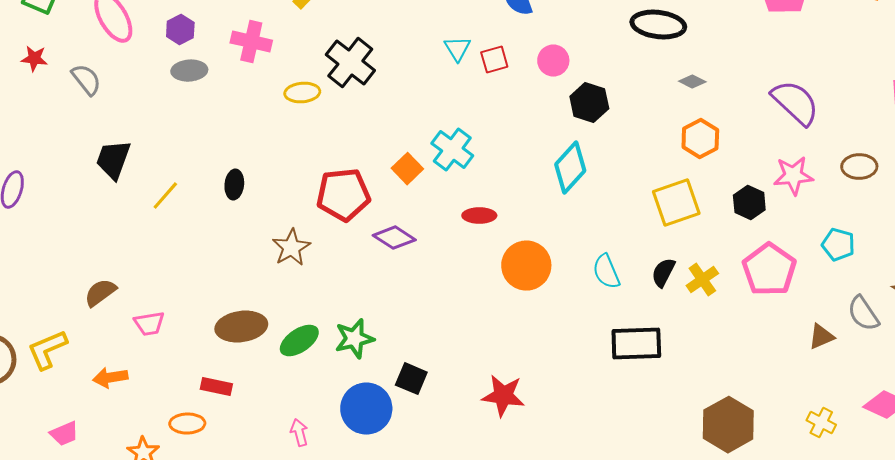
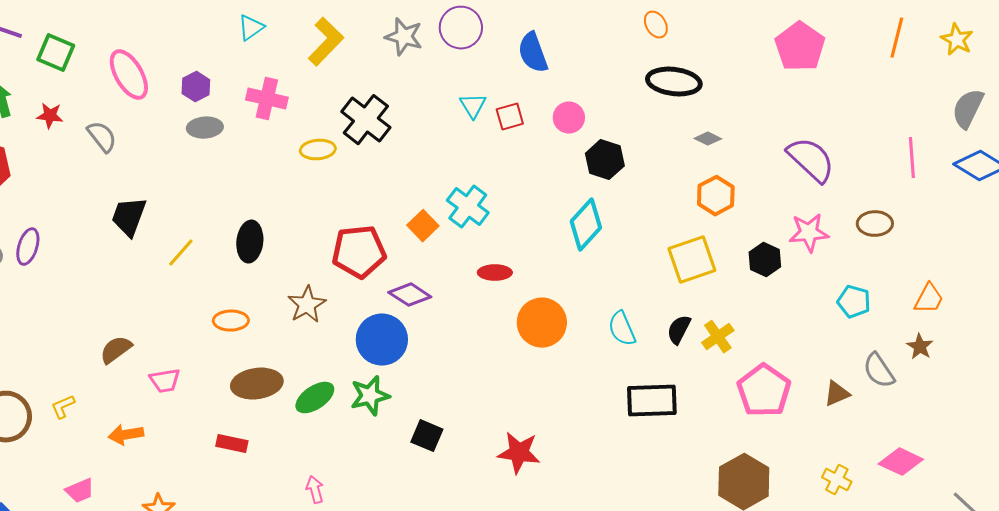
black ellipse: (234, 185) -> (250, 242), size x1.4
pink pentagon: (769, 270) -> (764, 391), moved
yellow L-shape: (47, 350) -> (63, 407), size x0.6
blue circle: (366, 409) -> (382, 340), moved
orange ellipse: (187, 424) -> (231, 321), moved

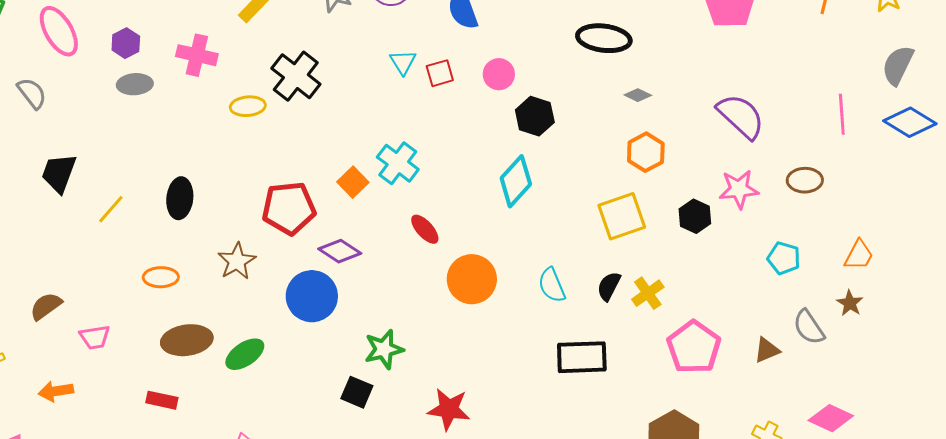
red ellipse: (495, 273) -> (425, 229), turned 48
green star: (370, 396) -> (384, 349), moved

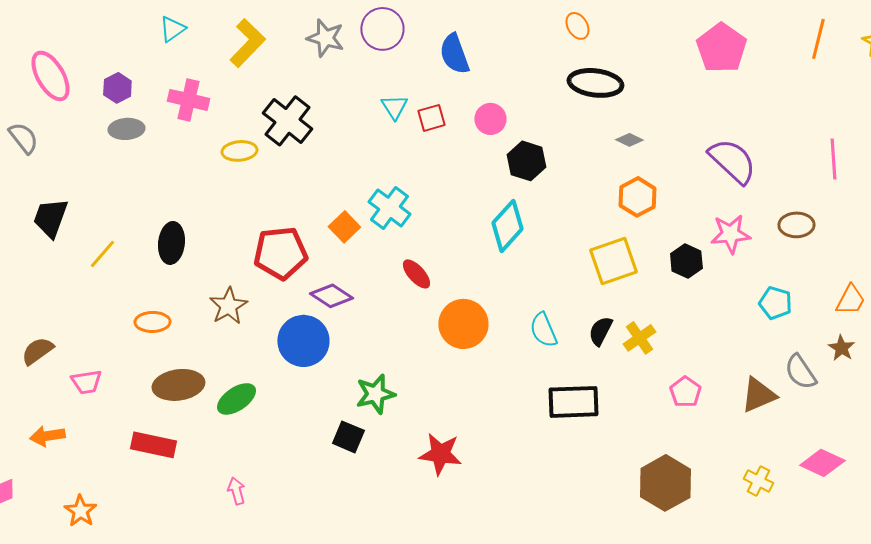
pink pentagon: (694, 347) -> (685, 392), size x0.6
brown triangle: (767, 350) -> (758, 395), size x1.4
red rectangle: (162, 400) -> (153, 445), size x1.4

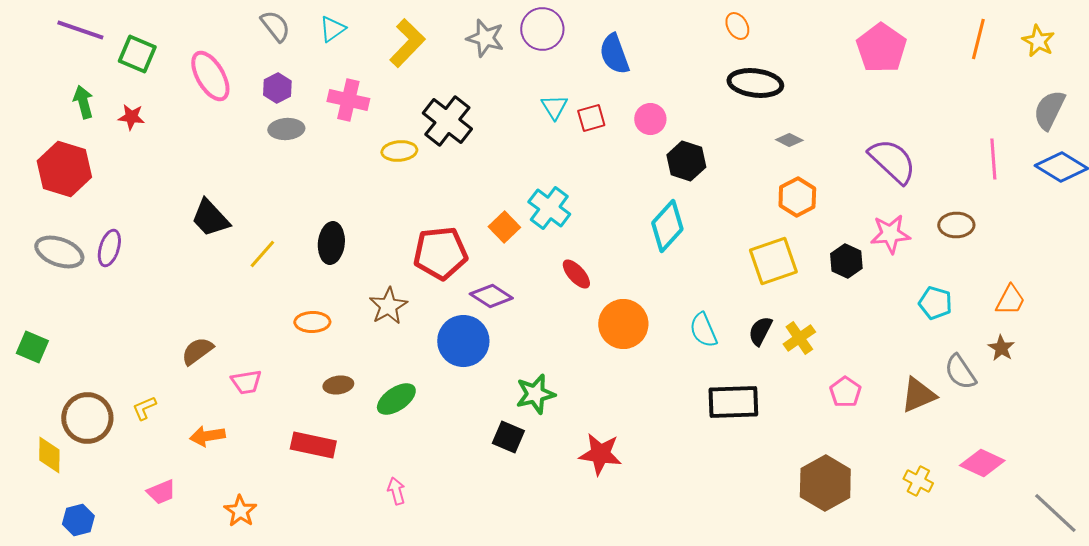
gray semicircle: (23, 138) -> (275, 26), moved
black trapezoid: (50, 218) -> (210, 218), turned -63
brown ellipse: (178, 385) -> (338, 385), size x0.6

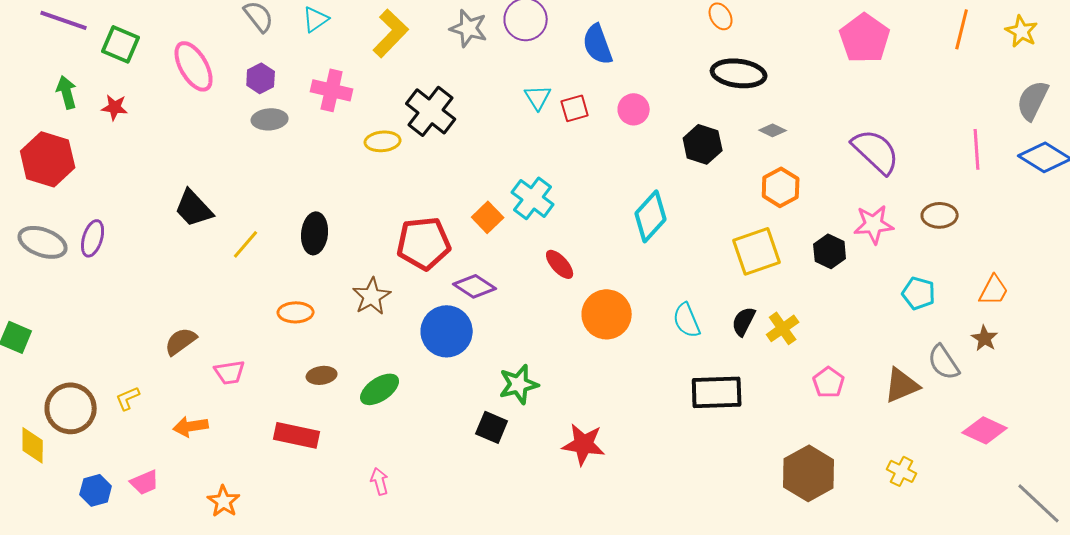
black hexagon: (686, 161) -> (703, 144), moved
pink diamond: (982, 463) -> (985, 430), moved
blue hexagon: (78, 520) -> (96, 490), moved

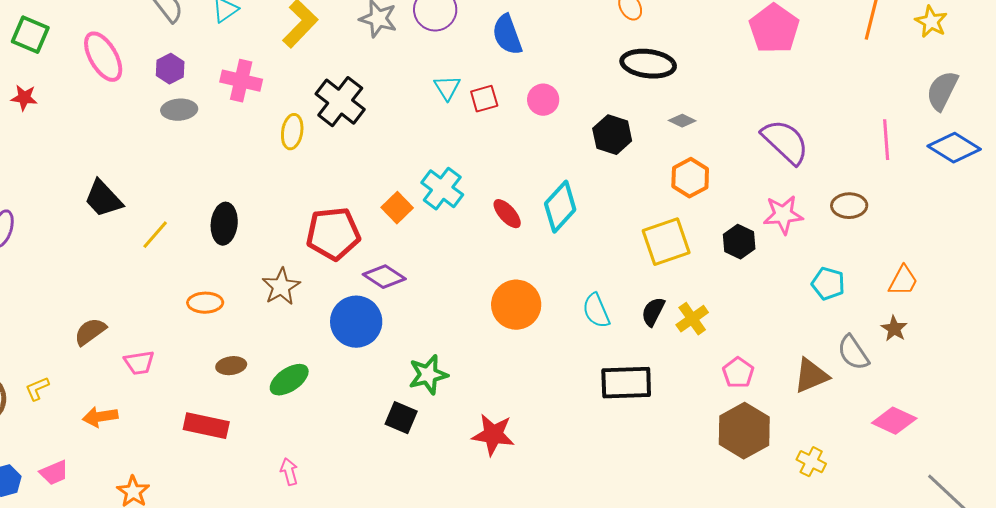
yellow ellipse: (383, 141) -> (292, 132), turned -76
red ellipse: (560, 264) -> (507, 214), moved
brown hexagon: (809, 473) -> (744, 431), moved

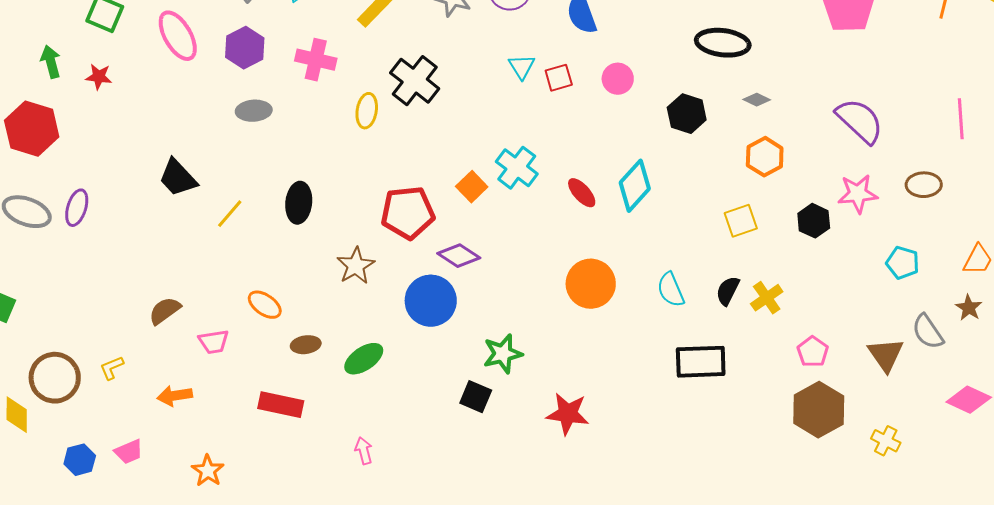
purple hexagon: (170, 69) -> (245, 48), size x1.4
gray ellipse: (179, 110) -> (254, 111), moved
yellow square: (666, 242) -> (741, 221), size x0.7
orange ellipse: (205, 303) -> (265, 305), moved, turned 36
brown triangle: (811, 376) -> (886, 355), turned -42

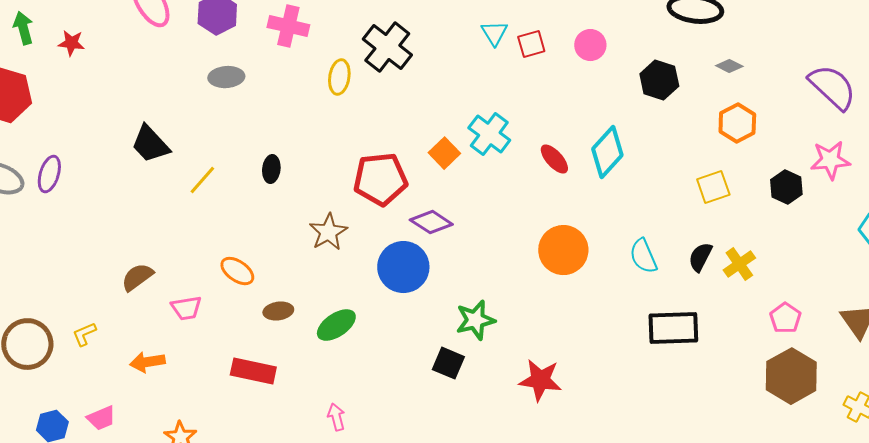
black ellipse: (299, 203) -> (271, 169), size x0.7

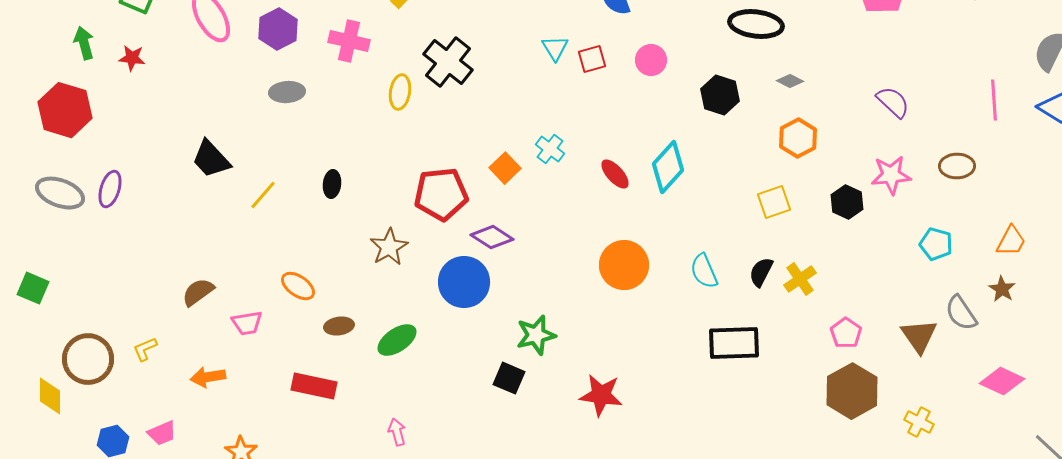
purple semicircle: (832, 87) -> (893, 102), size x0.7
cyan cross: (489, 134) -> (550, 149), size x0.7

